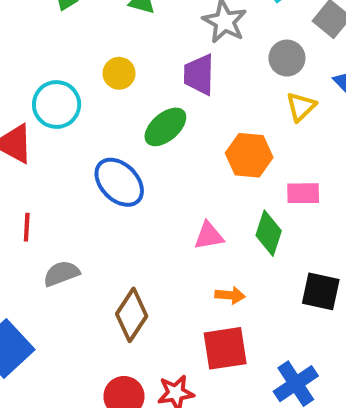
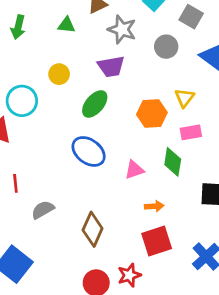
purple trapezoid: (199, 75) -> (111, 67), turned -92
yellow triangle: (301, 107) -> (184, 98), moved
blue ellipse: (119, 182) -> (89, 151), moved

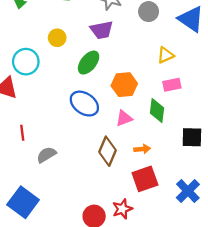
yellow triangle: (184, 98) -> (166, 55), turned 30
orange hexagon: (152, 114) -> (124, 85), moved
brown diamond: (93, 229) -> (108, 151), moved

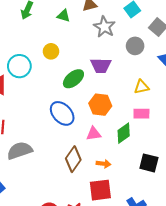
purple trapezoid: (102, 30) -> (101, 66), moved
green diamond: (157, 110) -> (124, 133), turned 35
gray semicircle: (46, 155) -> (20, 151), size x1.4

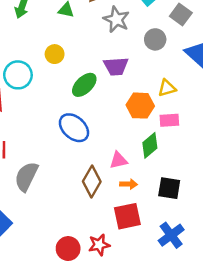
orange hexagon: (100, 105) -> (140, 106), moved
pink triangle: (94, 134) -> (118, 160), moved
gray semicircle: (20, 151) -> (26, 177), turned -40
black square: (149, 163) -> (169, 188), moved

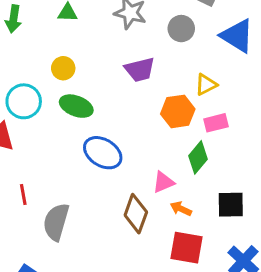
green ellipse: (84, 85) -> (76, 106), moved, turned 75
orange arrow: (129, 184) -> (181, 209), turned -147
red square: (127, 216) -> (186, 248), turned 32

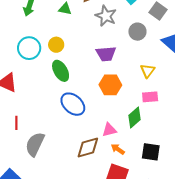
yellow triangle: (206, 85) -> (148, 71), turned -35
cyan circle: (24, 101) -> (29, 48), moved
green ellipse: (76, 106) -> (61, 71), turned 30
orange hexagon: (178, 111) -> (110, 85), moved
brown diamond: (136, 214) -> (88, 147), turned 45

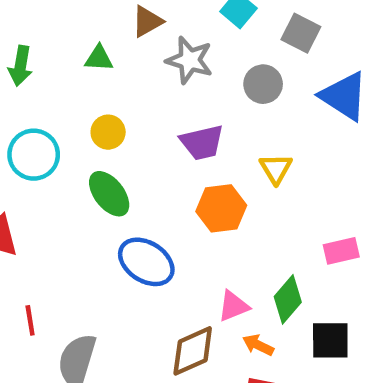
yellow circle: (56, 45) -> (108, 132), moved
yellow triangle: (148, 71) -> (276, 169), moved
pink rectangle: (150, 97) -> (341, 251), moved
green diamond: (135, 118) -> (288, 299), moved

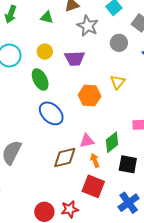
purple trapezoid: (202, 142) -> (75, 58), moved
orange arrow: (258, 345) -> (95, 160), turned 32

